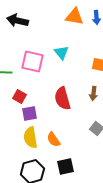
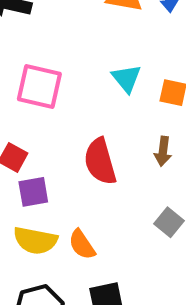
cyan triangle: (61, 52) -> (126, 78), moved
yellow semicircle: (30, 137) -> (35, 240), turned -70

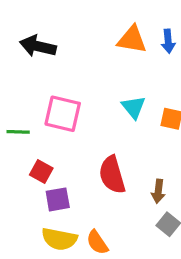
brown arrow: (163, 151) -> (158, 191), moved

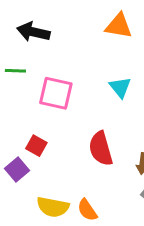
green line: (18, 132) -> (15, 71), moved
purple square: (58, 199) -> (17, 170), moved, turned -30

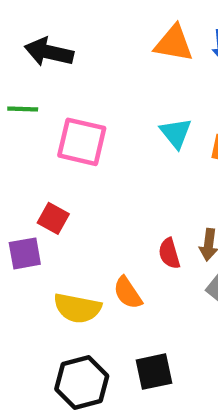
red semicircle: (101, 149) -> (169, 253), moved, size x0.6
purple square: (17, 170) -> (25, 253), turned 30
orange semicircle: (87, 210) -> (128, 293), moved

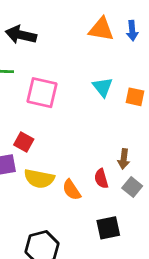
red semicircle: (169, 253) -> (101, 179), moved
yellow semicircle: (77, 308) -> (39, 179), moved
black square: (154, 372) -> (108, 228), moved

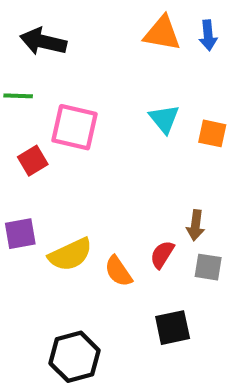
red square: (24, 142) -> (33, 161), moved, turned 30
yellow semicircle: (39, 179) -> (70, 255), turned -36
red semicircle: (101, 179) -> (162, 255), turned 48
gray square: (132, 187) -> (208, 267), turned -30

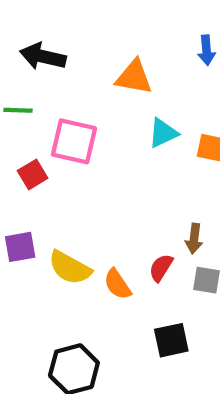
orange triangle: (162, 33) -> (134, 77), moved
cyan triangle: (164, 119) -> (163, 133), turned 44
yellow semicircle: (70, 255) -> (70, 268), turned 54

